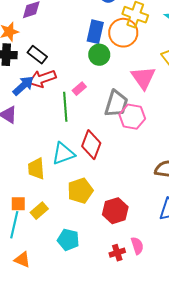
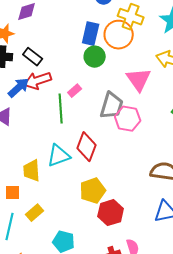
yellow pentagon: (80, 191) -> (93, 191), moved
orange square: (18, 204) -> (13, 193), moved

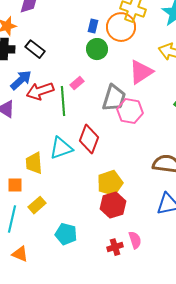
blue rectangle: (91, 34) -> (93, 26), size x0.6
pink triangle: (139, 80) -> (141, 72), turned 32
red arrow: (38, 81) -> (40, 91), moved
yellow pentagon: (93, 191) -> (110, 183), moved

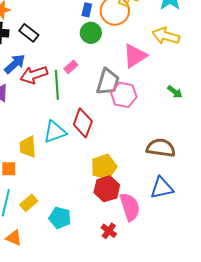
yellow rectangle: (37, 205) -> (29, 203), moved
pink semicircle: (135, 240) -> (130, 207), moved, size x1.6
red cross: (115, 247) -> (109, 231), turned -35

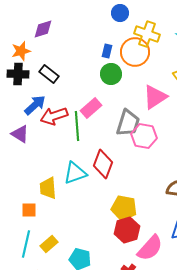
pink rectangle: (71, 67) -> (91, 108), size x1.5
yellow pentagon: (104, 167) -> (124, 208), turned 30
pink semicircle: (130, 207) -> (150, 248), turned 60

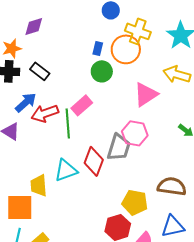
gray trapezoid: (128, 123) -> (119, 147), moved
yellow pentagon: (124, 208) -> (135, 202), moved
orange square: (29, 210) -> (20, 207), size x1.8

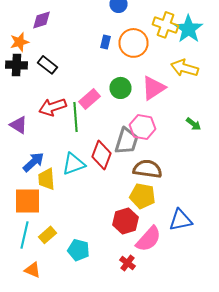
yellow cross: (138, 31) -> (166, 25), moved
green circle: (102, 71) -> (120, 88), moved
blue arrow: (26, 102) -> (34, 162), moved
brown semicircle: (172, 186) -> (148, 169), moved

